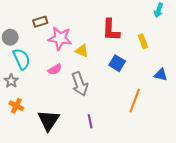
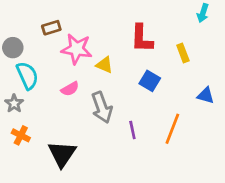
purple line: (90, 121) -> (132, 130), moved

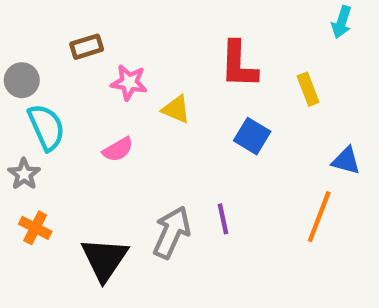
pink star: (77, 49) -> (129, 82), size x0.7
gray arrow: (102, 107) -> (172, 232), moved, turned -136
orange line: (172, 129) -> (319, 217), moved

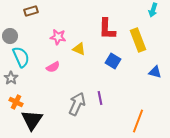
brown rectangle: (87, 47) -> (31, 11), moved
yellow rectangle: (308, 89) -> (138, 40), size x1.6
orange line: (319, 217) -> (138, 121), moved
black triangle: (105, 259) -> (32, 120), moved

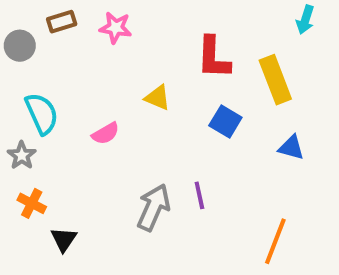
gray circle: (10, 36) -> (20, 46), moved
pink star: (58, 37) -> (116, 28), moved
blue triangle: (155, 72) -> (291, 147), moved
black triangle: (32, 120) -> (64, 239), size x0.6

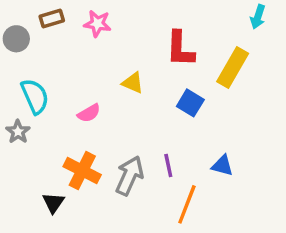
yellow rectangle: (275, 80) -> (233, 67), turned 51
blue triangle: (291, 147) -> (222, 166), moved
orange cross: (32, 203) -> (82, 171), moved, size x1.5
orange line: (275, 241) -> (187, 204), moved

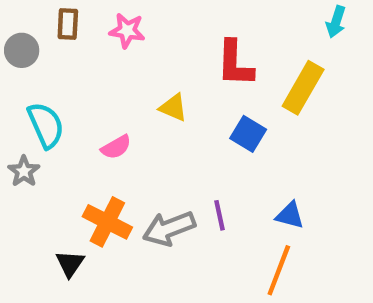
brown rectangle: (52, 18) -> (68, 24), turned -70
gray arrow: (129, 176) -> (169, 228), turned -135
orange line: (187, 204) -> (279, 270), moved

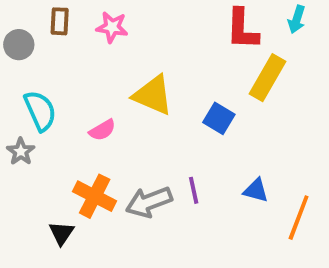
red L-shape: (235, 64) -> (242, 29), moved
yellow triangle: (173, 108) -> (153, 95), size x1.6
orange line: (279, 270) -> (299, 218), moved

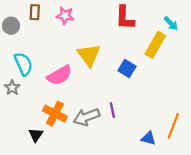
cyan arrow: (297, 19) -> (171, 23), moved, turned -63
red L-shape: (242, 29) -> (125, 18), moved
yellow triangle: (153, 95) -> (89, 55), turned 30
pink semicircle: (102, 130) -> (59, 75), size x1.6
blue triangle: (256, 190) -> (148, 138), moved

